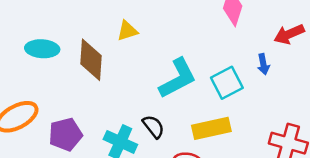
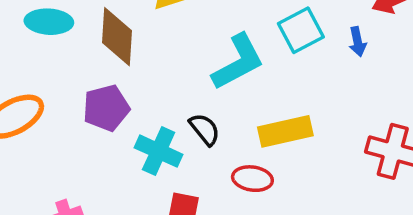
cyan square: (227, 83) -> (301, 30), moved
purple pentagon: (65, 134) -> (106, 108), moved

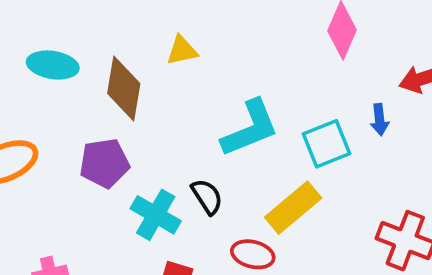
cyan square: (301, 30) -> (327, 144), moved
yellow rectangle: (285, 131) -> (293, 208), turned -33

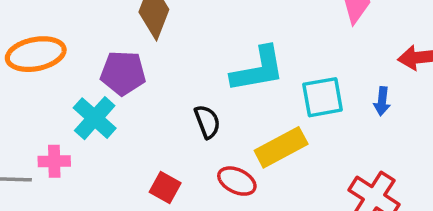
blue arrow: (380, 120) -> (382, 101), moved
cyan cross: (156, 215) -> (95, 118), moved

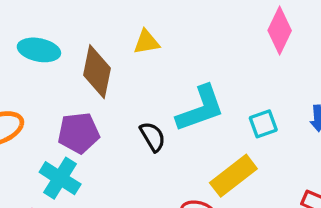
cyan square: (323, 97) -> (263, 124), size x0.7
black semicircle: (207, 122) -> (153, 137), moved

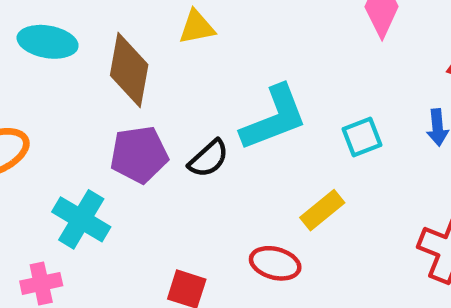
purple pentagon: (79, 133) -> (139, 155), moved
black semicircle: (153, 137) -> (209, 159), turned 80
yellow rectangle: (233, 176) -> (322, 210), size x0.7

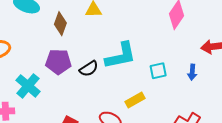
brown diamond: (129, 70) -> (60, 24), size x0.7

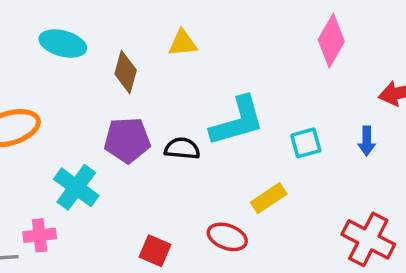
black semicircle: (89, 69) -> (182, 149), turned -138

